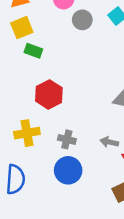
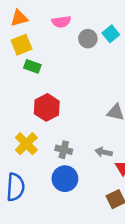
gray circle: (82, 20) -> (88, 39), moved
yellow cross: (27, 133) -> (26, 144), turned -35

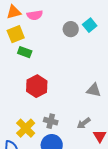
pink semicircle: (61, 22) -> (35, 15), moved
yellow cross: (26, 144) -> (26, 128), moved
gray arrow: (104, 152) -> (84, 123), turned -48

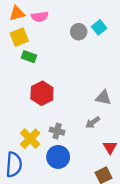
gray arrow: (84, 123) -> (93, 122), moved

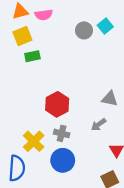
green rectangle: (29, 57) -> (32, 56), turned -32
red hexagon: (42, 93) -> (57, 104), moved

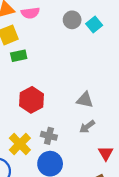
gray circle: (84, 30) -> (72, 20), moved
gray triangle: (110, 99) -> (85, 100), moved
red hexagon: (57, 104) -> (32, 100), moved

